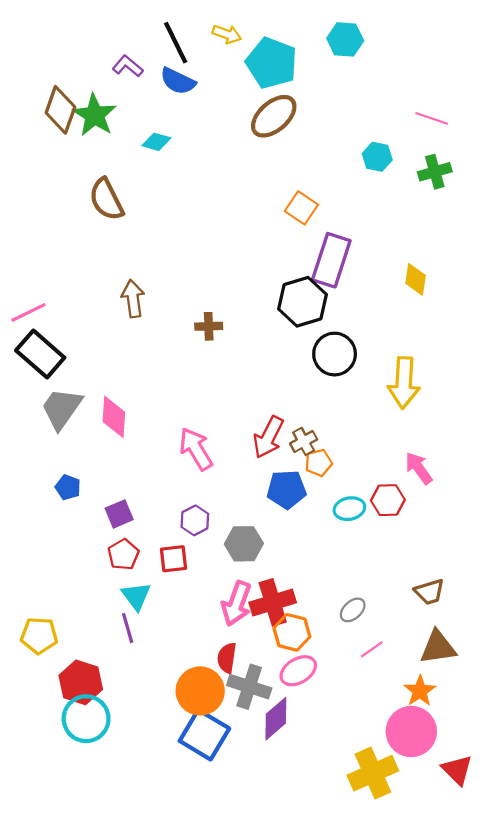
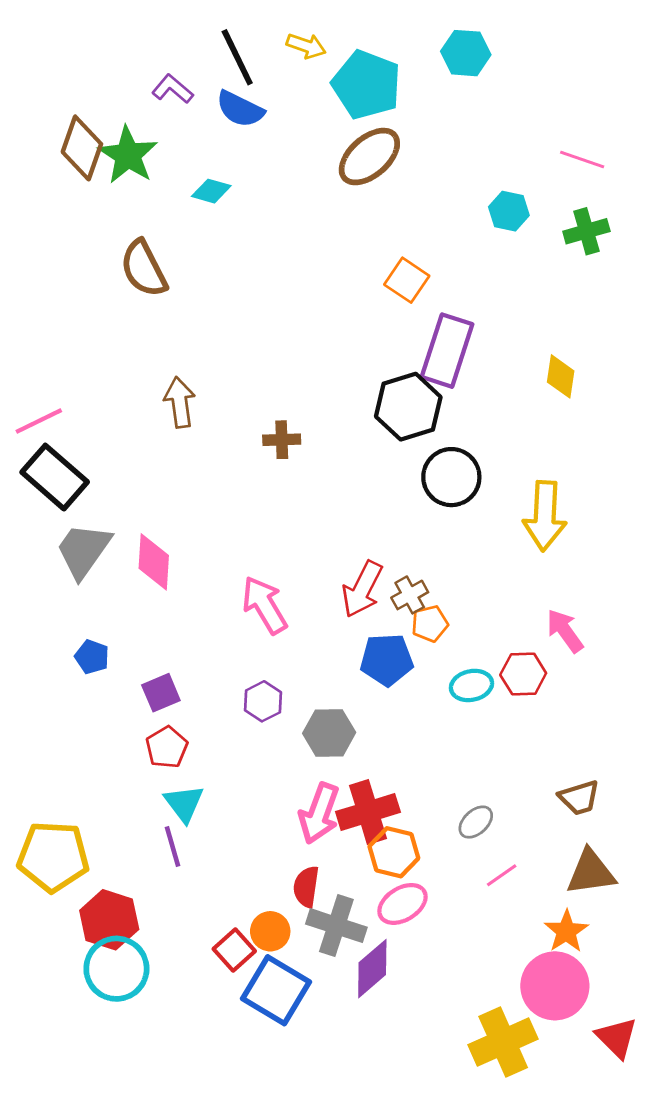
red square: (174, 559) -> (234, 950), moved, turned -36
yellow pentagon: (39, 636) -> (53, 857), size x1.4
orange circle: (200, 691) -> (270, 931), size x0.6

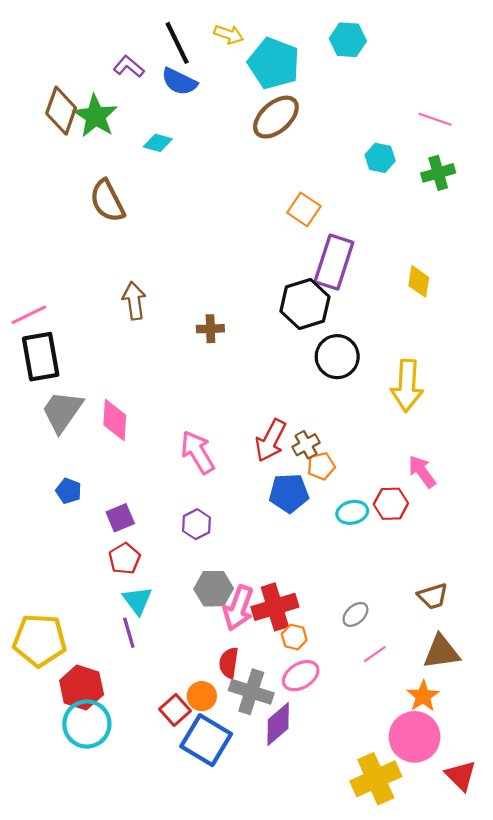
black rectangle: (55, 477) -> (41, 357), turned 39
gray hexagon: (329, 733) -> (214, 589), moved
orange hexagon: (394, 852) -> (294, 637), size x0.7

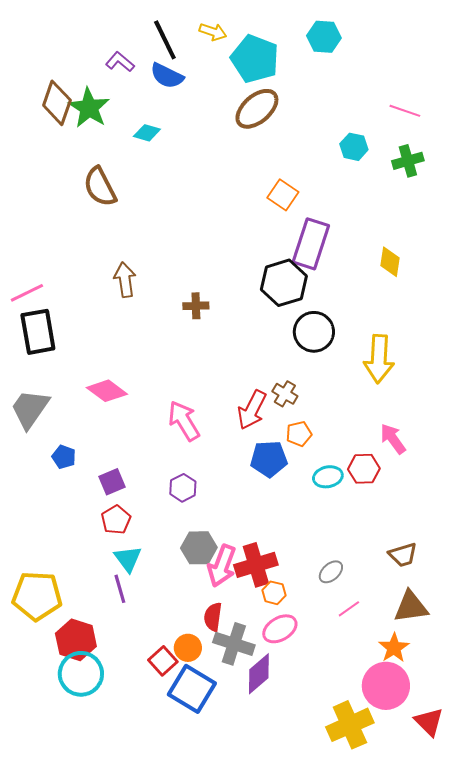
gray trapezoid: (62, 411) -> (30, 409), moved
pink diamond: (115, 420) -> (107, 391), turned -57
brown cross: (306, 445) -> (285, 394), moved, turned -30

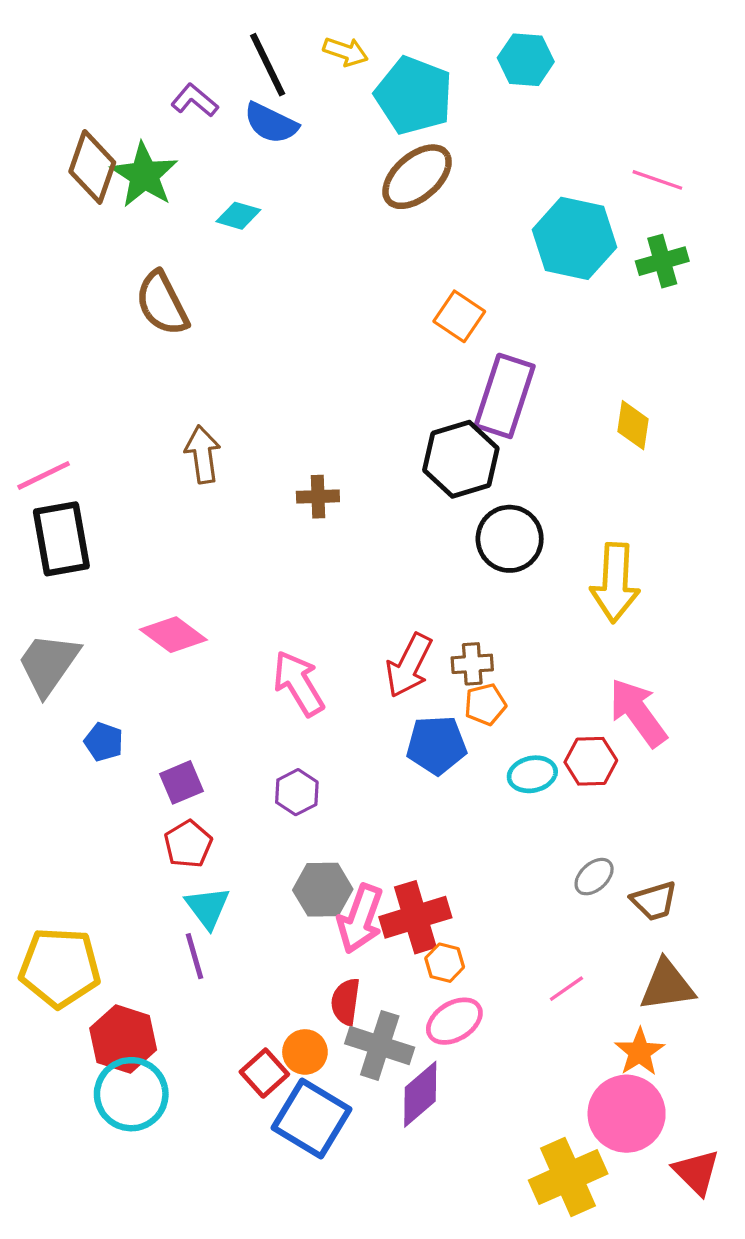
cyan hexagon: (354, 147) -> (575, 238), size x1.8
brown cross: (285, 394) -> (472, 664), moved, turned -35
pink arrow: (393, 439) -> (638, 713), size x1.4
gray ellipse: (331, 572) -> (594, 877), moved

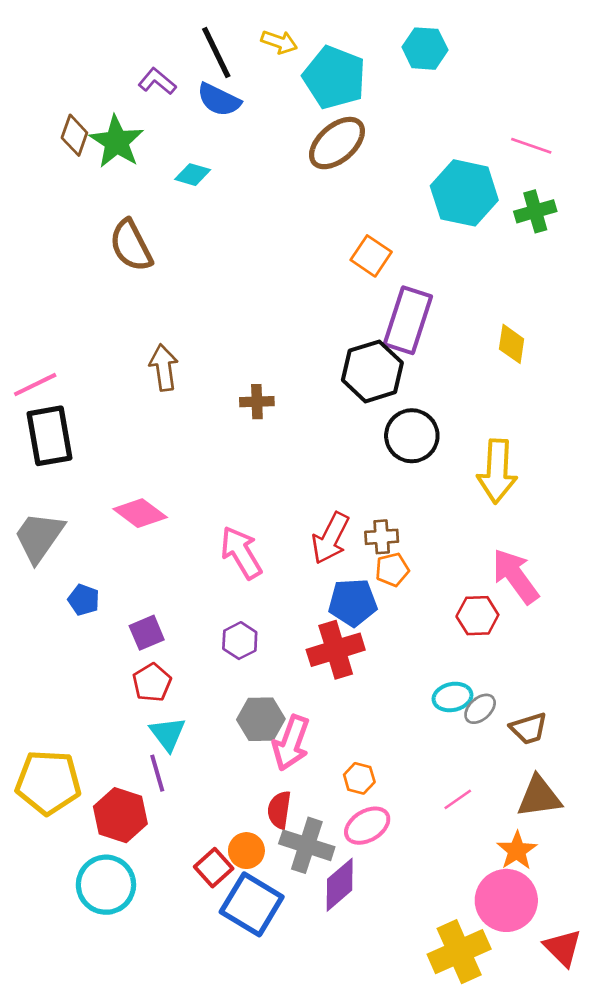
brown diamond: (92, 167) -> (74, 135), size x0.7
cyan ellipse: (532, 774) -> (453, 697), moved
red cross: (415, 917) -> (336, 650), moved
red hexagon: (123, 1039) -> (120, 815), moved

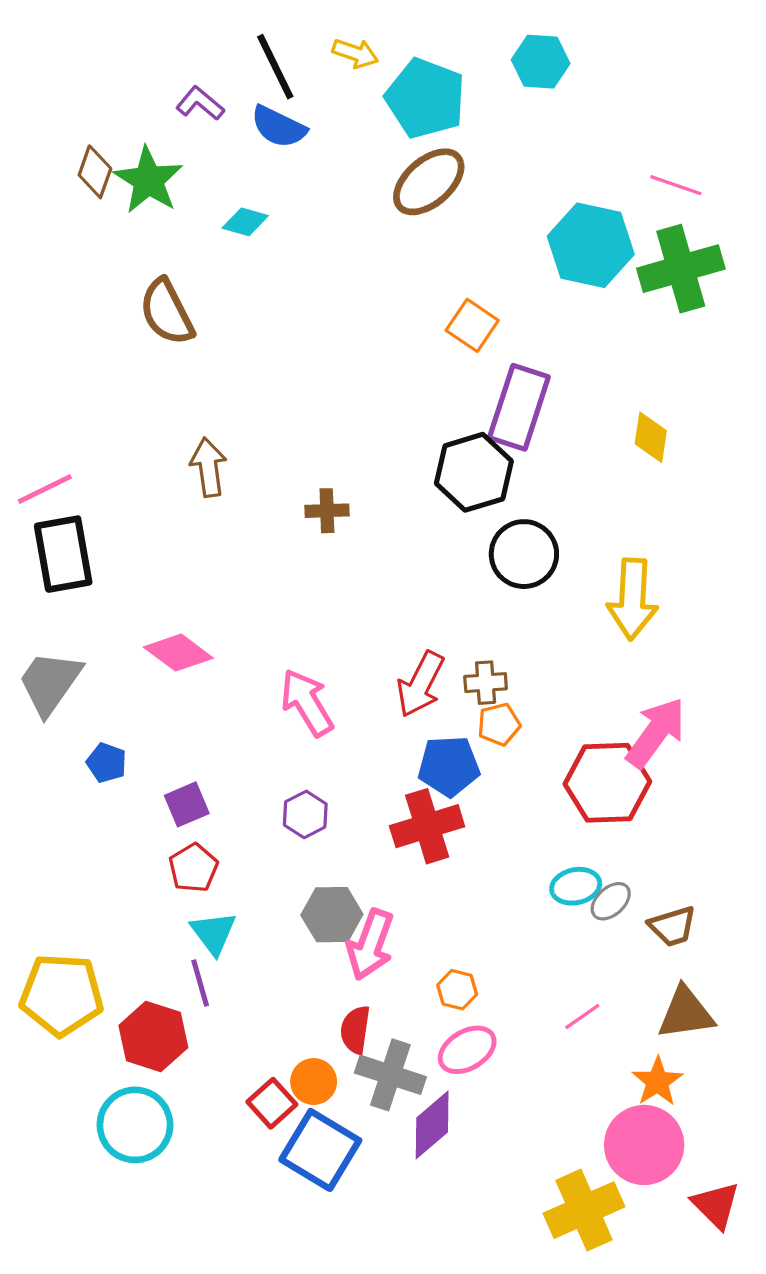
green cross: (535, 211) -> (681, 269), size x1.6
pink arrow: (516, 576) -> (656, 733), turned 72
red hexagon: (477, 616) -> (607, 783), size x1.6

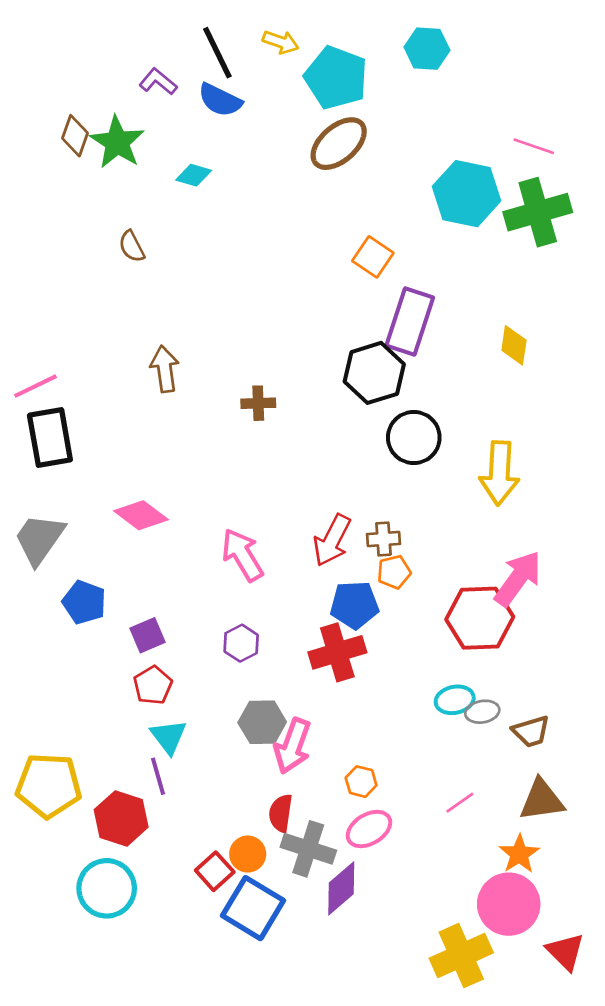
brown semicircle: (167, 312) -> (132, 246), size x0.6
blue pentagon: (107, 763) -> (84, 602), size x1.4
gray ellipse: (611, 901) -> (482, 712), turned 32

